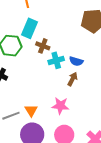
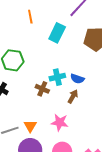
cyan rectangle: (29, 28) -> (57, 33), moved
brown cross: (43, 46) -> (42, 89), moved

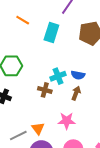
orange line: (30, 17) -> (23, 20), turned -40

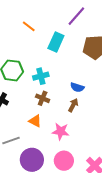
cyan cross: (58, 76) -> (41, 76), moved
orange triangle: (38, 128) -> (35, 121), moved, turned -32

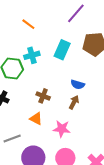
cyan rectangle: (56, 42) -> (62, 50), moved
cyan cross: (41, 76) -> (32, 55), moved

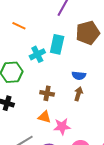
cyan cross: (32, 55) -> (37, 54), moved
pink star: (62, 129) -> (62, 127), moved

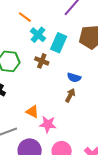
cyan cross: (37, 54) -> (38, 35), moved, turned -35
brown cross: (47, 93) -> (42, 61), moved

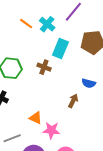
cyan cross: (38, 35) -> (47, 24), moved
blue semicircle: (74, 77) -> (89, 83), moved

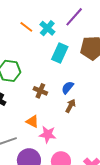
brown cross: (44, 67) -> (40, 91), moved
blue semicircle: (89, 83) -> (68, 88), moved, turned 112

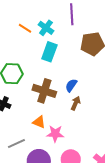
purple line: (74, 17) -> (72, 14), turned -40
cyan rectangle: (60, 53) -> (49, 52), moved
brown cross: (40, 91) -> (44, 91), size x1.6

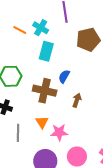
blue semicircle: (71, 85) -> (64, 76), moved
orange triangle: (39, 122) -> (42, 122), turned 40
gray line: (16, 143) -> (18, 133), moved, turned -60

